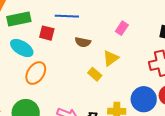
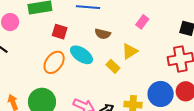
red square: (47, 33) -> (60, 32), moved
cyan ellipse: (22, 48) -> (81, 55), moved

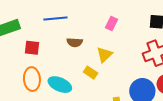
cyan ellipse: (81, 55) -> (60, 85), moved
orange ellipse: (54, 62) -> (32, 79), turned -30

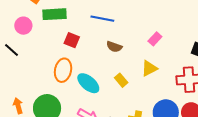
yellow triangle: (104, 55) -> (149, 68), moved

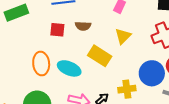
red square: (72, 40) -> (57, 30), moved
yellow rectangle: (121, 80) -> (100, 56), size x1.6

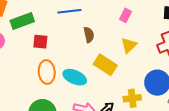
brown semicircle: (83, 26) -> (89, 35), turned -105
red square: (57, 30) -> (40, 42), moved

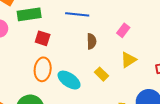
pink rectangle: (126, 15) -> (123, 30), moved
yellow rectangle: (105, 65) -> (101, 74), size x0.6

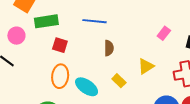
pink rectangle: (123, 30) -> (164, 33), moved

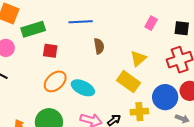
orange ellipse: (60, 76) -> (55, 81), turned 50
yellow rectangle: (119, 81) -> (128, 82), moved, size x1.6

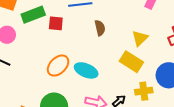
red square: (50, 51) -> (56, 23), moved

